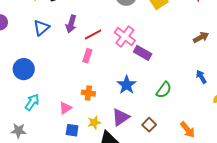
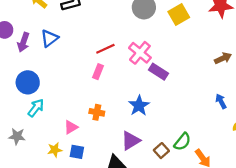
purple arrow: (71, 24) -> (23, 42), moved
green semicircle: (164, 90) -> (182, 142), moved
cyan arrow: (32, 102) -> (36, 108), moved
yellow star: (94, 123) -> (55, 150), moved
gray star: (18, 131) -> (17, 136), moved

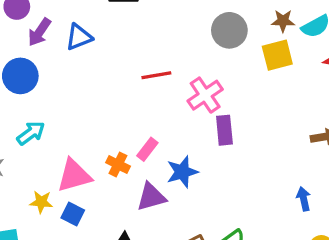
pink rectangle: (98, 72) -> (147, 149), moved
purple rectangle: (158, 72) -> (224, 130), turned 36
blue circle: (28, 82) -> (20, 76), moved
pink triangle: (71, 127) -> (74, 176), size x1.6
purple triangle: (131, 141) -> (151, 197), moved

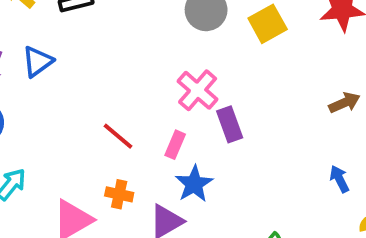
red line: (156, 75) -> (118, 136), moved, turned 64
pink rectangle: (147, 149) -> (175, 145), moved

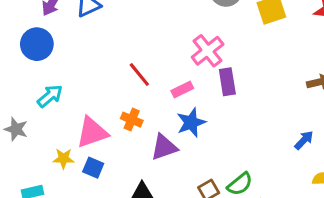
pink rectangle: (175, 145) -> (182, 89), turned 30
blue arrow: (339, 179) -> (304, 140), turned 60

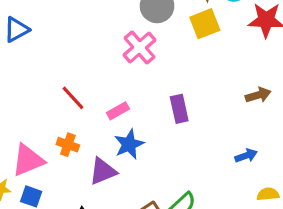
pink cross: (208, 51) -> (140, 47), moved
purple rectangle: (227, 82) -> (179, 109), moved
blue arrow: (304, 140) -> (246, 156), turned 30

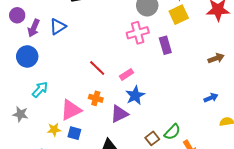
pink cross: (140, 47) -> (138, 33), turned 30
purple rectangle: (179, 109) -> (165, 45), moved

